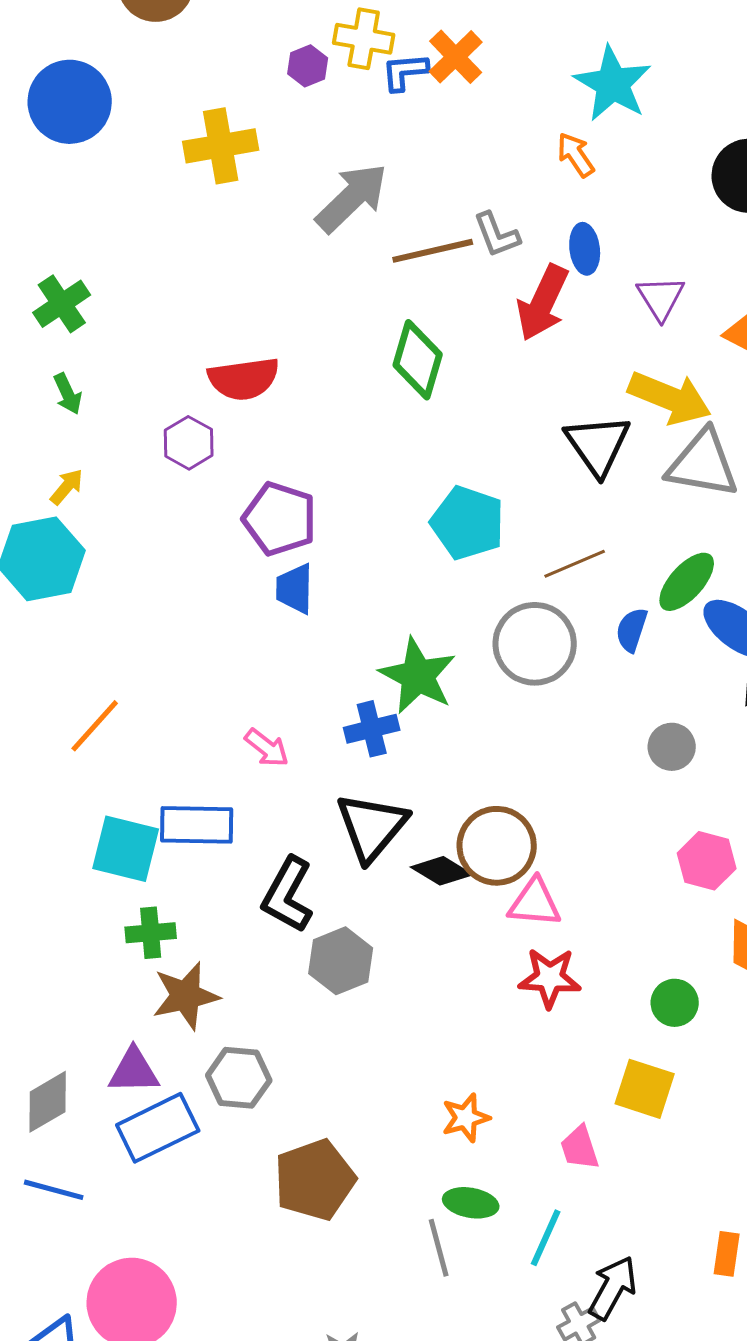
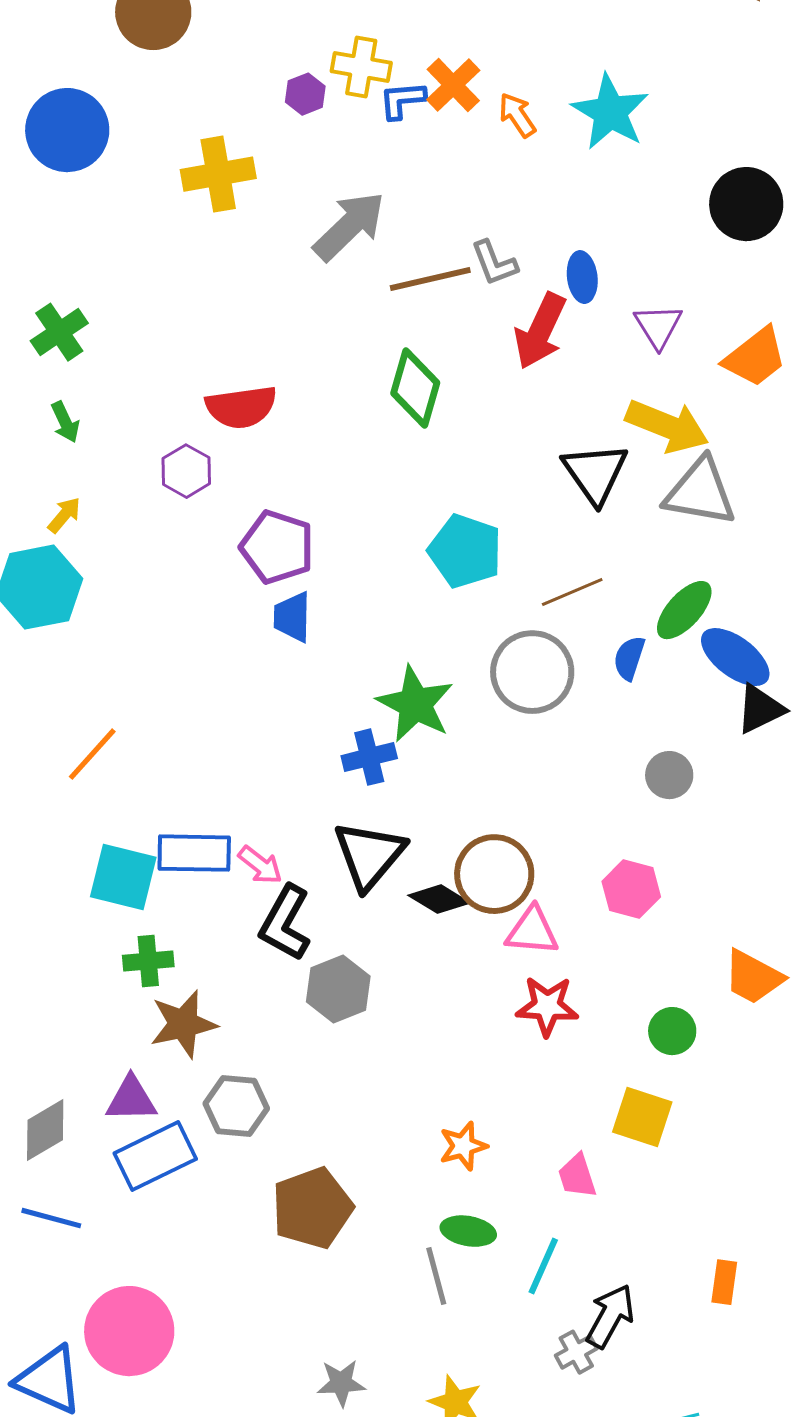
orange arrow: (576, 155) -> (517, 115), moved
pink arrow: (267, 748) -> (260, 865), moved
pink hexagon: (707, 861) -> (631, 889), moved

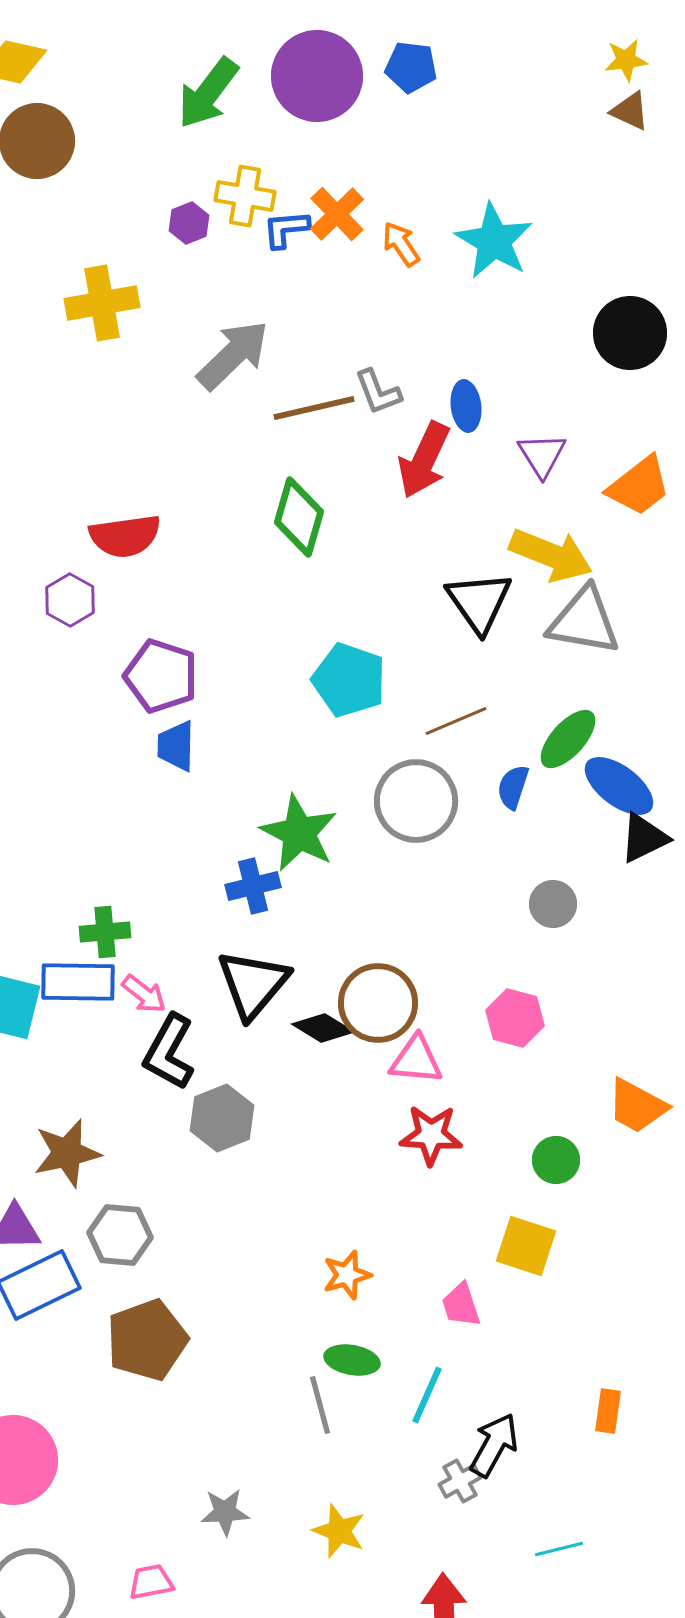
green cross: (148, 961) -> (105, 932), moved
brown pentagon: (312, 1208) -> (147, 1340), moved

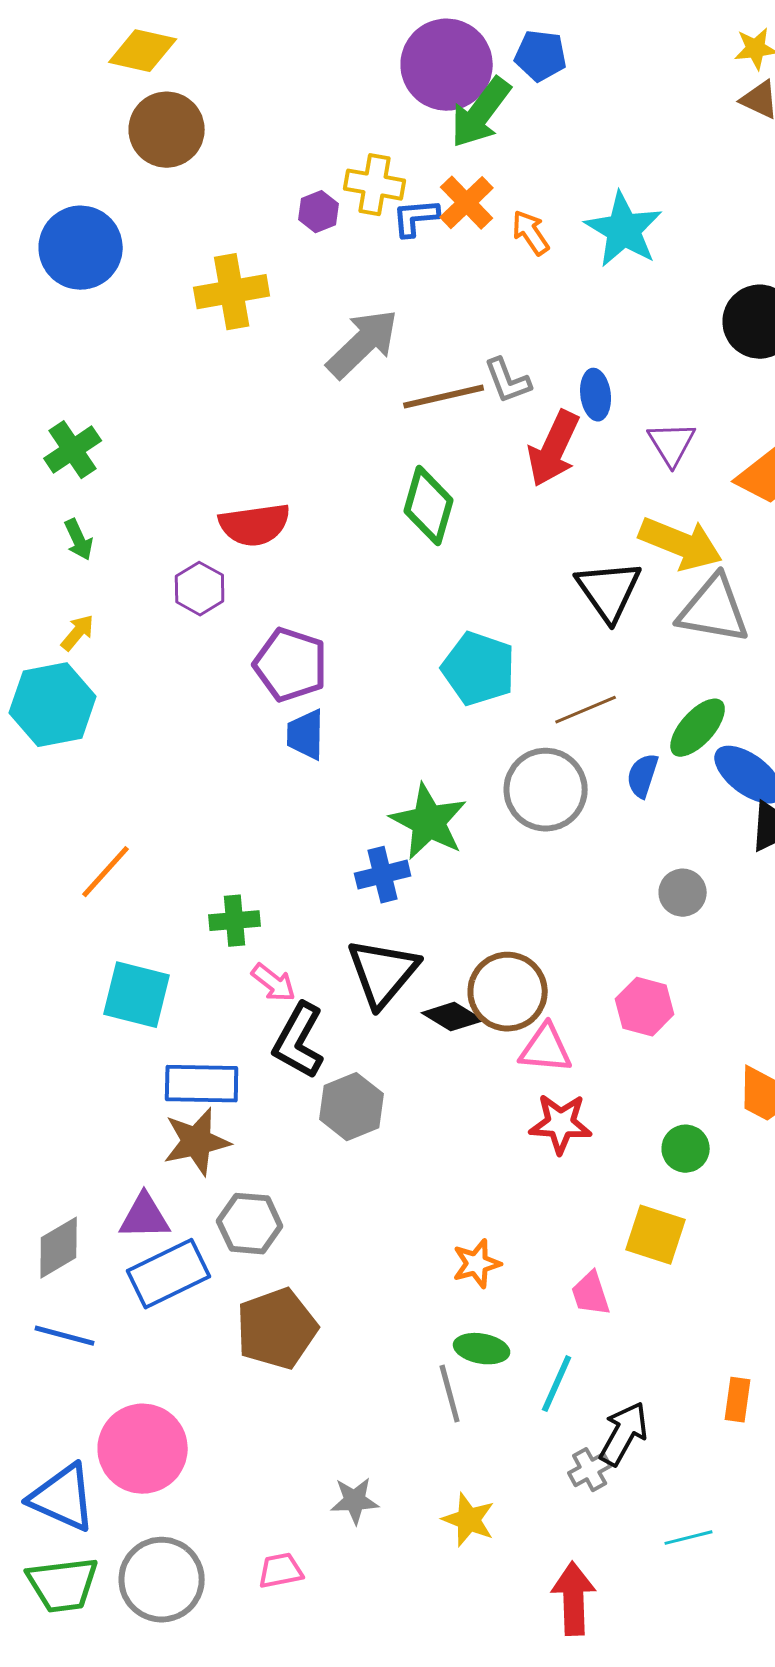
green arrow: (208, 93) -> (481, 113), moved
blue rectangle: (78, 982) -> (202, 1084), moved

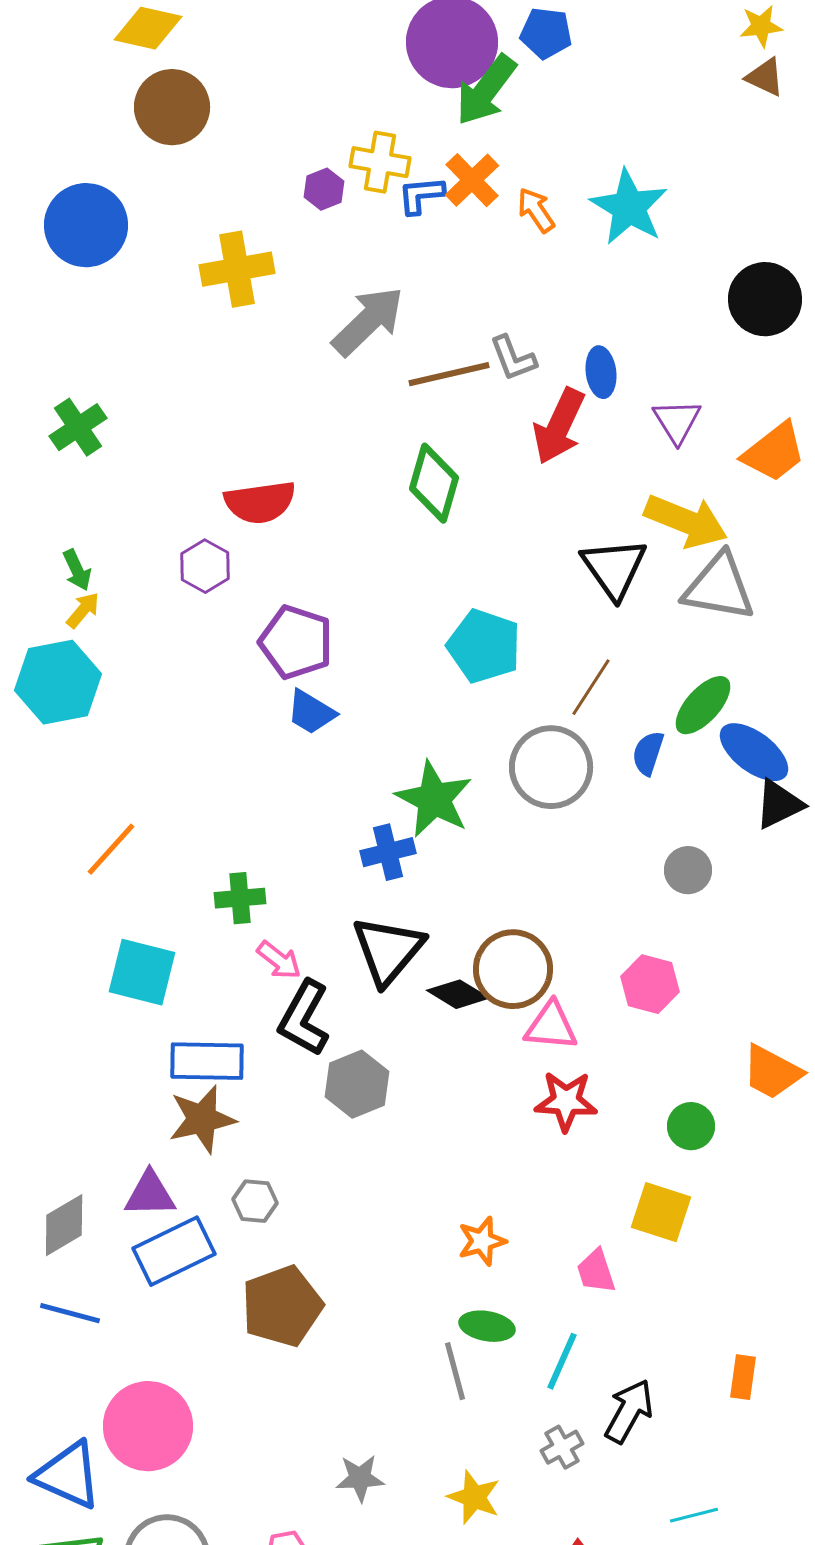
green arrow: (79, 540) -> (77, 570), moved
brown line: (586, 710) -> (591, 687), turned -34
blue trapezoid: (306, 735) -> (311, 712), turned -60
gray hexagon: (250, 1224) -> (255, 1201), size x0.7
gray cross: (590, 1470) -> (562, 1447), moved

